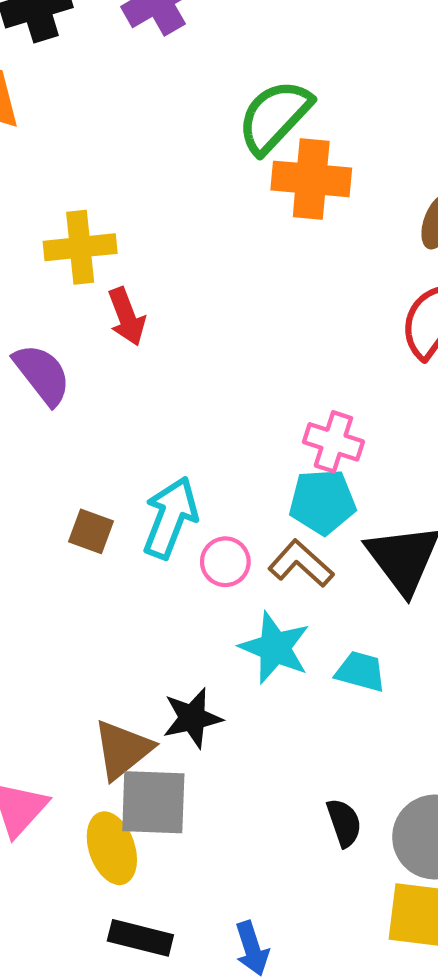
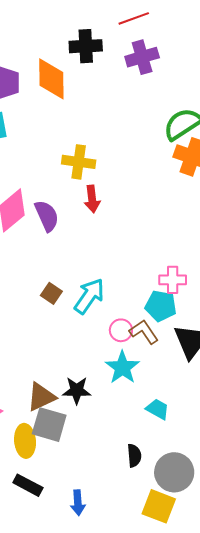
pink cross: (333, 442) -> (173, 280), turned -32
pink circle: (225, 562) -> (121, 330), moved
cyan trapezoid: (361, 671) -> (158, 409), moved

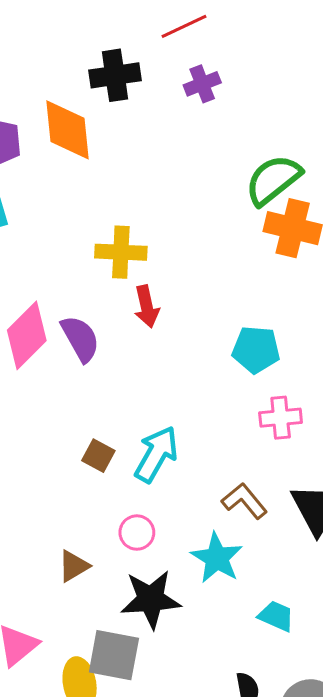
purple cross: (142, 57) -> (202, 84), size x0.7
cyan pentagon: (161, 306) -> (256, 350), moved
pink circle: (121, 330) -> (137, 533), moved
black star: (77, 390) -> (151, 599), size x1.4
brown triangle: (41, 397) -> (74, 566), moved, size x0.7

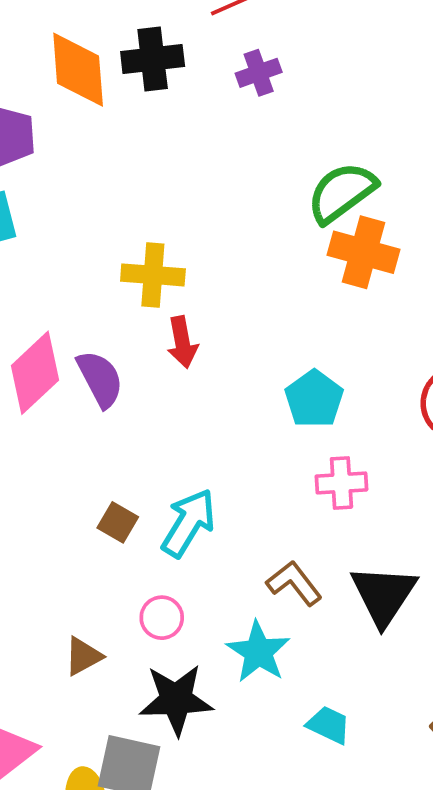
orange diamond: (68, 130) -> (78, 70), moved
cyan pentagon: (256, 350) -> (314, 399), turned 30

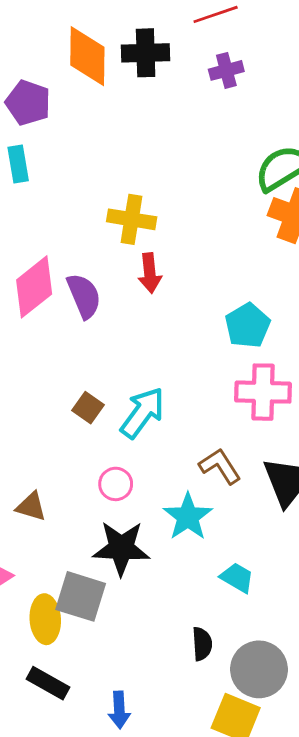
pink cross: (341, 483) -> (263, 392), size x1.4
brown triangle: (83, 656) -> (31, 506), moved, turned 40

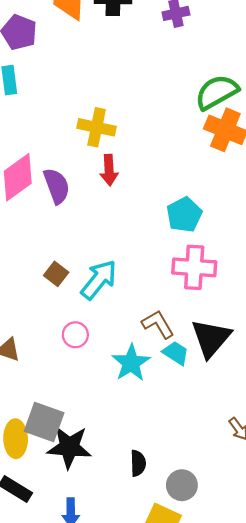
black star: (121, 548) -> (69, 447), moved
cyan trapezoid: (237, 578) -> (176, 353), moved
gray circle: (259, 669) -> (182, 485), size x0.7

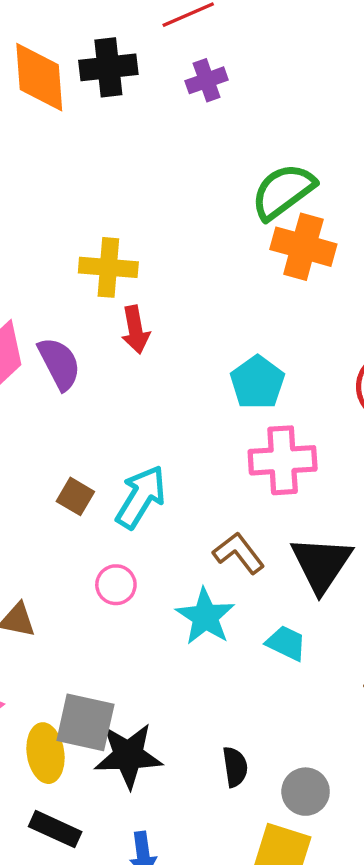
cyan trapezoid: (176, 353) -> (286, 643), moved

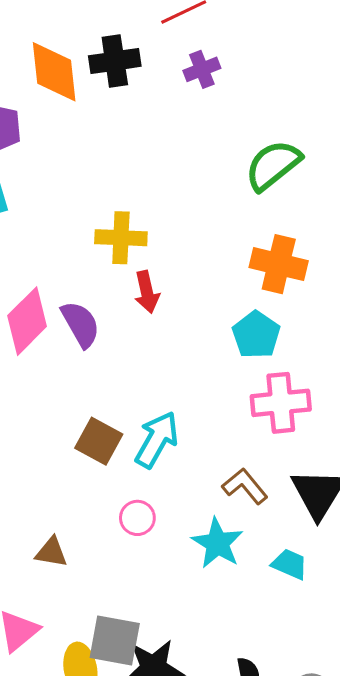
orange cross: (303, 247) -> (279, 264), moved
brown square: (75, 496) -> (99, 441), size x1.4

